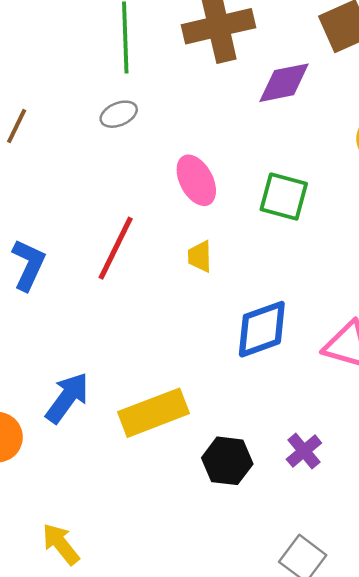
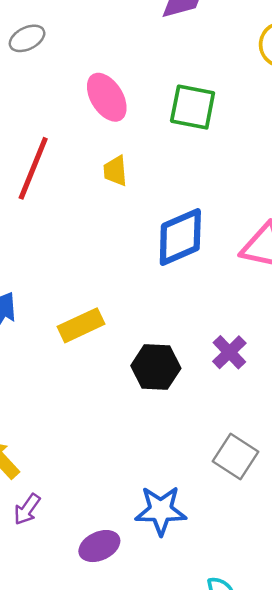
yellow rectangle: (153, 413) -> (81, 325), size x0.7

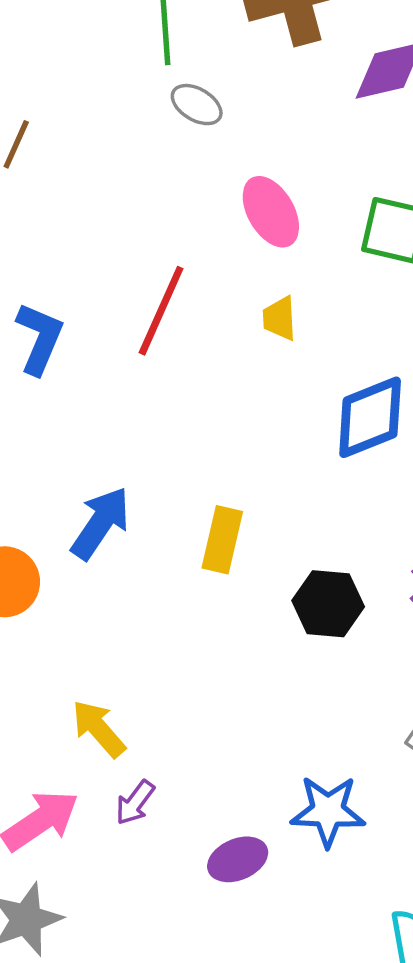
gray ellipse: (27, 38) -> (197, 105), moved, turned 56
yellow rectangle: (81, 325) -> (222, 540), turned -54

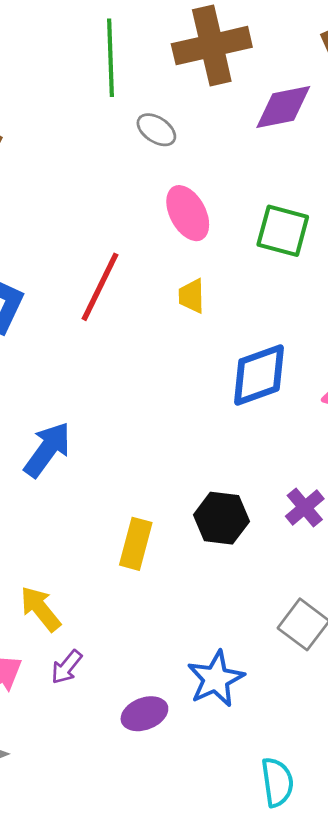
gray ellipse: (197, 105) -> (156, 130), moved
yellow rectangle: (222, 540) -> (136, 544), moved
blue star: (328, 811) -> (216, 679), turned -30

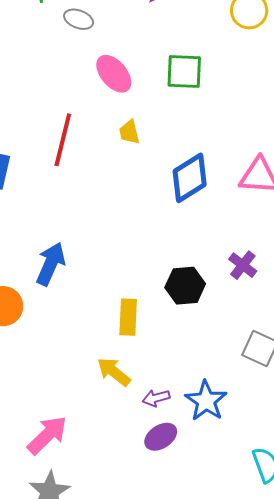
yellow arrow: (40, 609) -> (114, 372), moved
purple arrow: (67, 667) -> (156, 398), moved, turned 48

